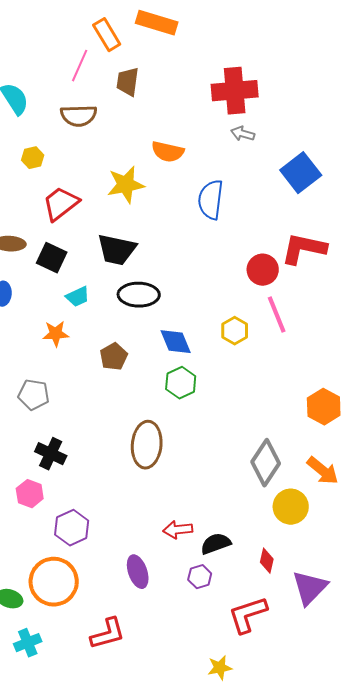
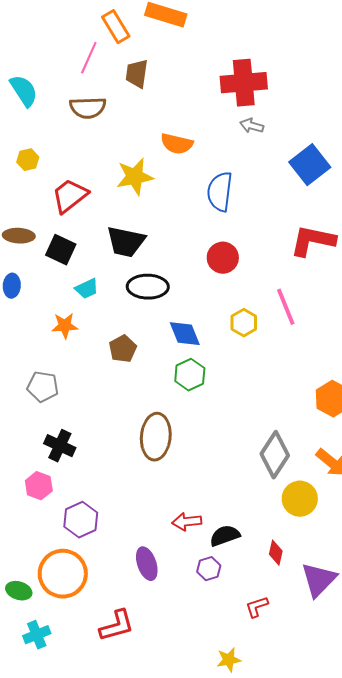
yellow hexagon: (33, 158) -> (28, 160), moved
red circle: (263, 270) -> (223, 258), moved
red L-shape: (248, 615) -> (257, 607), size x0.6

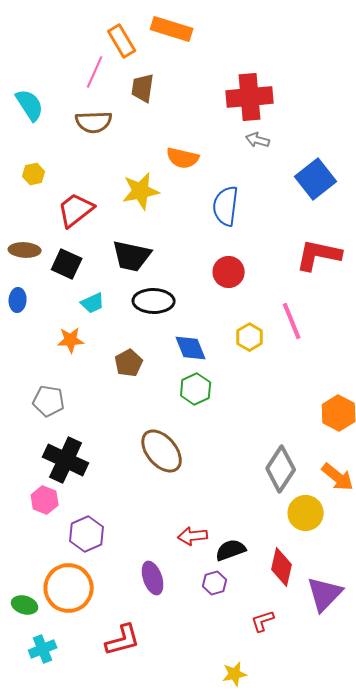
brown ellipse: (156, 437) -> (162, 451), turned -45
black cross: (60, 446) -> (66, 460), size x1.4
red diamond: (276, 553) -> (282, 567), size x1.5

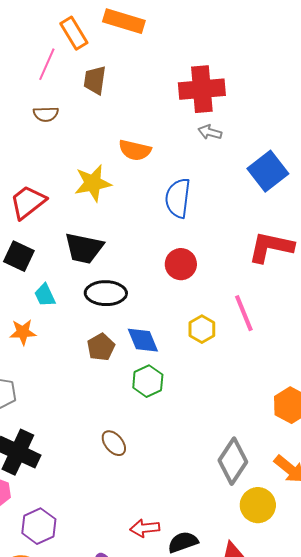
brown semicircle: (94, 122) -> (46, 114), size x0.7
cyan trapezoid: (93, 303) -> (45, 295), turned 90
brown pentagon: (129, 363) -> (101, 347), moved
brown ellipse: (162, 451) -> (114, 443), size x0.6

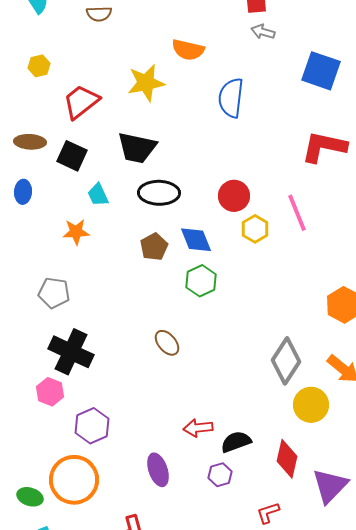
blue square: (268, 171) -> (321, 71), turned -33
red circle: (181, 264) -> (234, 196), moved

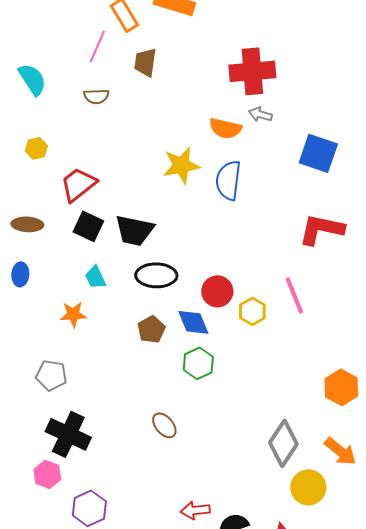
orange semicircle: (188, 50) -> (225, 128), moved
yellow star: (146, 83) -> (181, 165), moved
black square: (72, 156) -> (88, 226), moved
red circle: (234, 196) -> (217, 291), moved

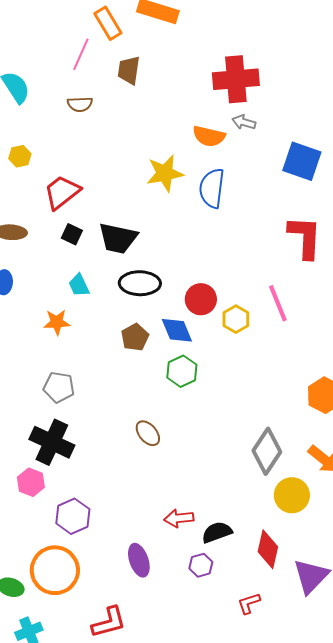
black square: (88, 226) -> (72, 234), size x0.7
red L-shape: (321, 229) -> (305, 237), turned 81
gray pentagon: (51, 375) -> (59, 387), moved

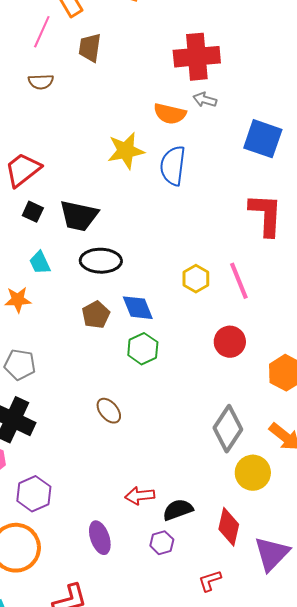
red circle: (201, 299) -> (230, 342), moved
yellow hexagon: (236, 319) -> (196, 279), moved

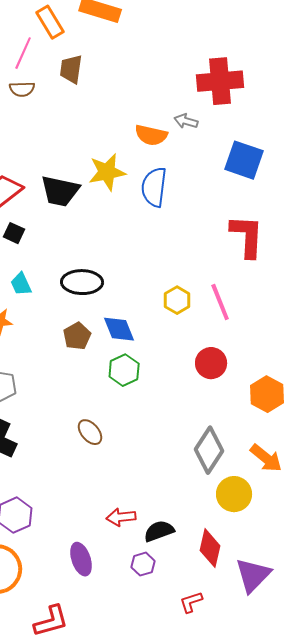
red cross: (197, 57) -> (220, 81), moved
brown semicircle: (41, 82) -> (22, 89), moved
black trapezoid: (79, 216) -> (60, 191), moved

